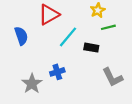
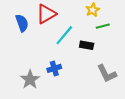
blue semicircle: (21, 36) -> (22, 23), moved

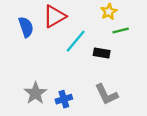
blue cross: (54, 68) -> (64, 99), moved
gray L-shape: (107, 74) -> (106, 94), moved

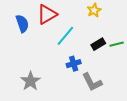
green line: (121, 31) -> (117, 44), moved
black rectangle: (102, 53) -> (98, 44), moved, turned -40
blue cross: (64, 99) -> (74, 64), moved

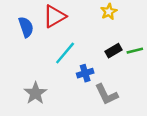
cyan line: (65, 36) -> (65, 53), moved

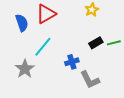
cyan line: (65, 53) -> (43, 47), moved
gray star: (35, 93) -> (25, 69), moved

